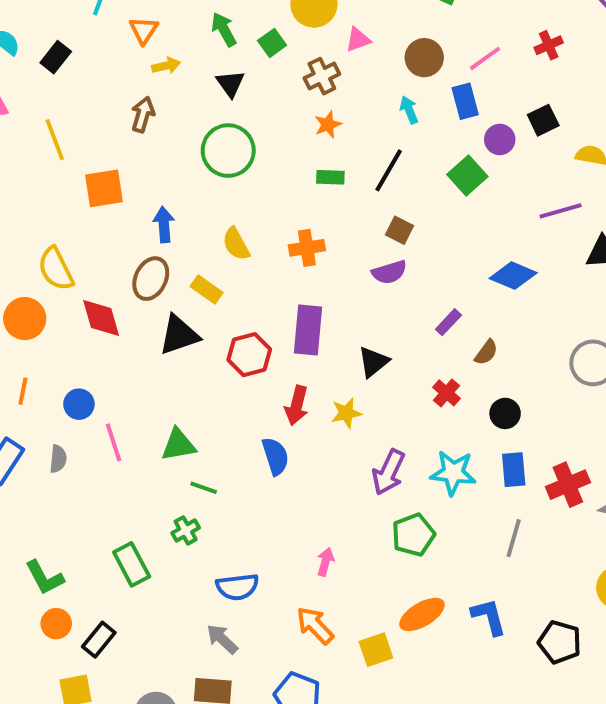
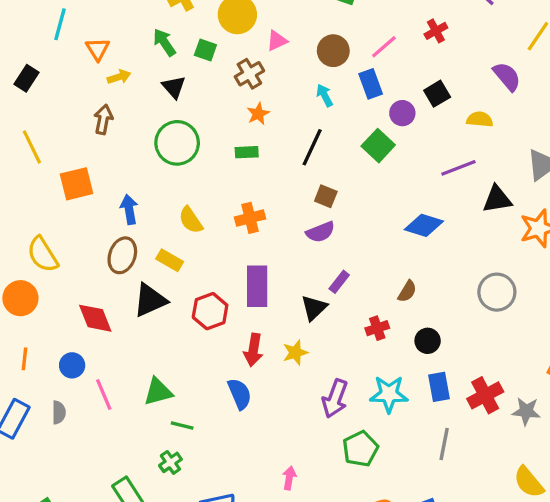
green square: (272, 43) -> (205, 50), turned -30
green rectangle: (330, 177) -> (247, 152), moved
red diamond: (101, 318) -> (95, 318), moved
purple rectangle: (448, 322) -> (339, 282), moved
red cross: (447, 393) -> (377, 328), turned 35

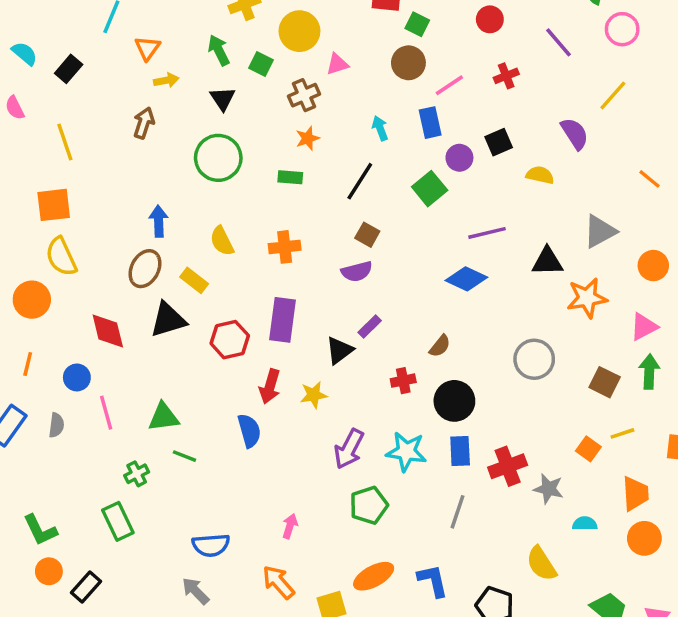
brown circle: (333, 51) -> (408, 63), moved
purple line: (458, 168) -> (487, 233), moved
orange square: (77, 184) -> (54, 205), moved
black circle: (428, 341) -> (454, 401), size x1.5
green cross: (170, 462) -> (137, 474), moved

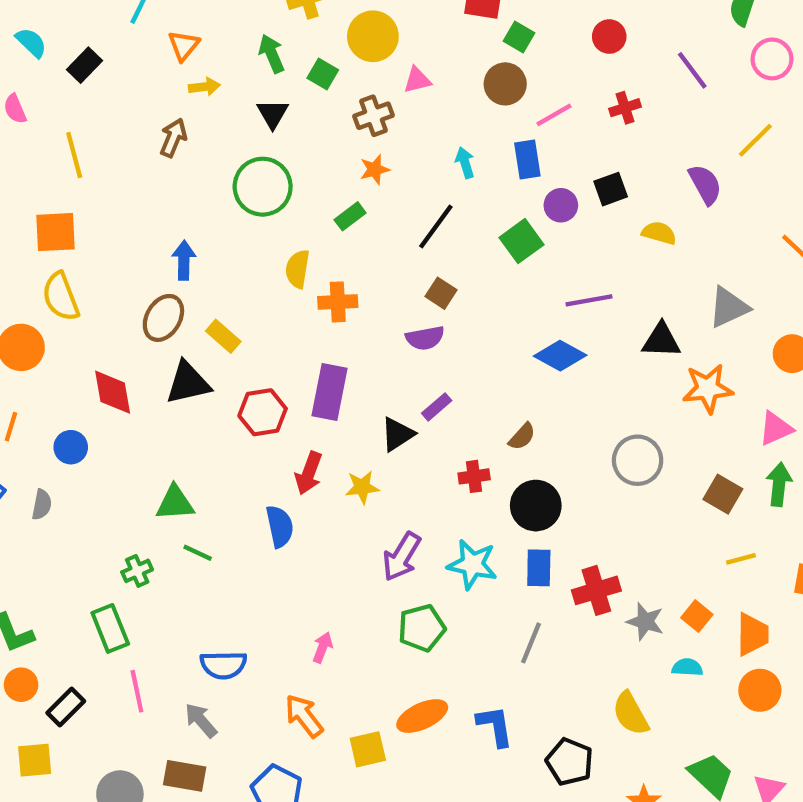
green rectangle: (290, 177) -> (350, 216), turned -45
yellow semicircle: (222, 241) -> (298, 269), moved, turned 32
pink line: (106, 413) -> (137, 691), moved
orange square: (588, 449) -> (697, 616), moved

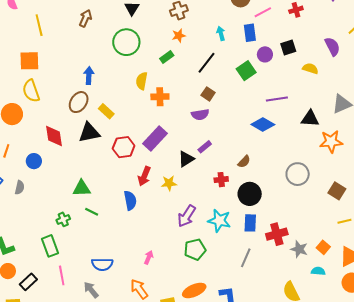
purple rectangle: (330, 392) -> (155, 139), turned 30

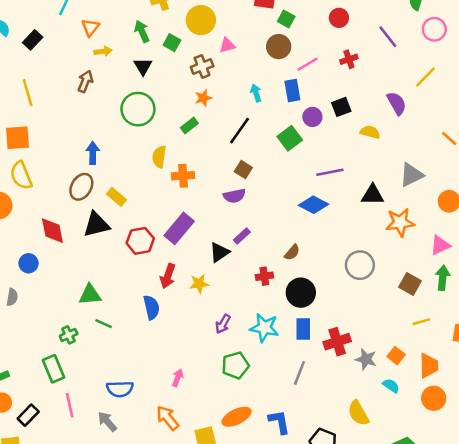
purple arrow: (187, 216) -> (223, 324), size x0.7
cyan semicircle: (318, 271) -> (391, 386), turned 32

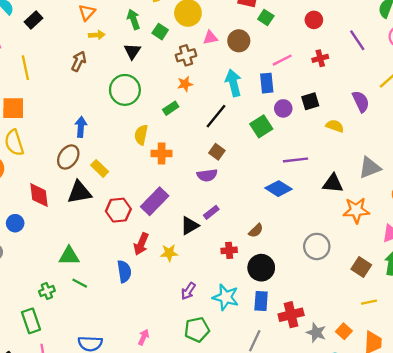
brown circle: (279, 47) -> (239, 41), moved
cyan arrow: (256, 93) -> (233, 83), size x1.6

